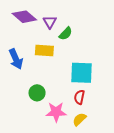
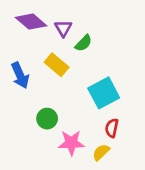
yellow rectangle: (44, 51) -> (57, 65), turned 36
cyan square: (81, 73) -> (104, 93), turned -30
red semicircle: (79, 97) -> (112, 128), moved

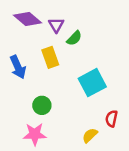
yellow rectangle: (57, 65) -> (50, 57), turned 30
red semicircle: (112, 128) -> (111, 119), moved
pink star: (71, 143) -> (35, 134), moved

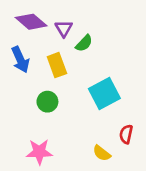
blue arrow: (18, 67) -> (20, 60), moved
green circle: (42, 105) -> (47, 102), moved
yellow semicircle: (90, 135) -> (102, 153), turned -98

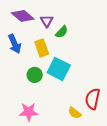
cyan square: (104, 94) -> (59, 69), moved, turned -35
red semicircle: (126, 134) -> (93, 99), size x1.5

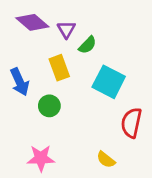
blue arrow: (15, 44) -> (20, 82), moved
cyan square: (59, 69) -> (109, 82), moved
red semicircle: (93, 99) -> (131, 123), moved

